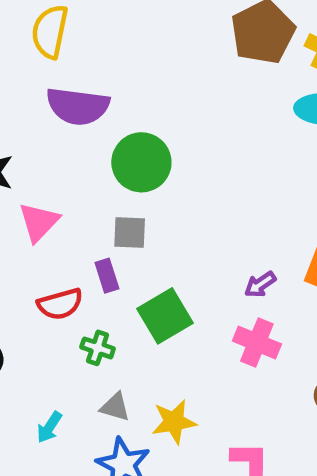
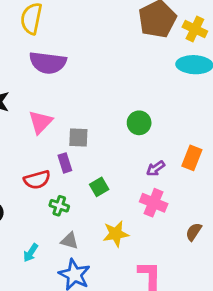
green circle: (141, 162) -> (139, 123), moved, size x0.7
pink triangle: (39, 222) -> (40, 122), moved
green square: (165, 316) -> (99, 187), size x0.6
yellow star: (174, 422) -> (116, 234), moved

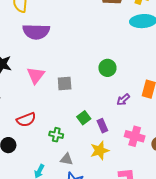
purple rectangle: (65, 163) -> (102, 126), moved
red semicircle: (37, 180) -> (26, 120), moved
pink cross: (154, 203) -> (135, 136), moved

